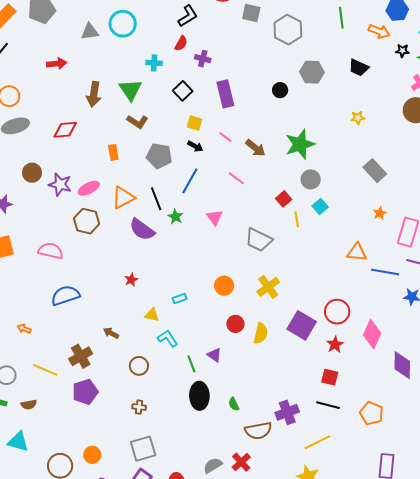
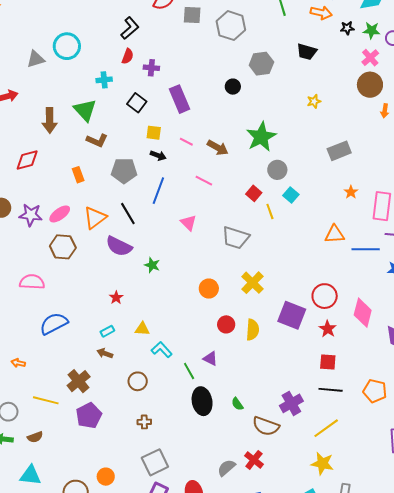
gray rectangle: (375, 171) -> (339, 151), turned -60
green star: (175, 217) -> (152, 265), moved
cyan rectangle: (180, 298) -> (107, 331), moved
brown semicircle: (258, 431) -> (266, 426), turned 40

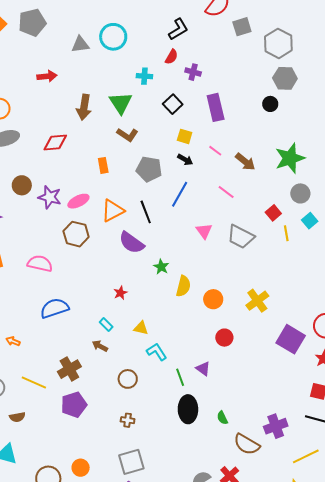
gray square: (192, 15) -> (242, 27), turned -30
gray hexagon: (261, 64) -> (285, 78), moved
gray trapezoid: (236, 238) -> (241, 237), moved
yellow semicircle: (253, 330) -> (183, 286), moved
cyan rectangle: (107, 331) -> (106, 325), turned 64

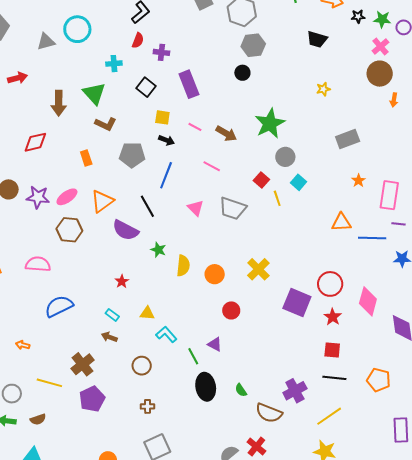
black line: (146, 212) -> (147, 206), moved

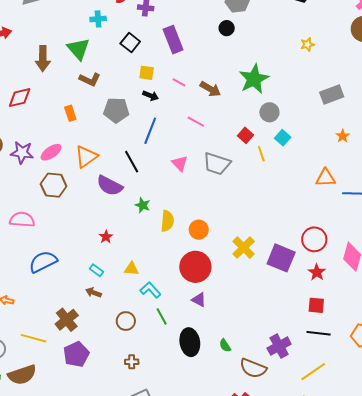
yellow cross: (258, 269) -> (244, 248), moved
red circle: (231, 310) -> (195, 267), moved, size x1.8
green line: (193, 356) -> (162, 316), moved
brown semicircle: (38, 419) -> (22, 375), size x1.8

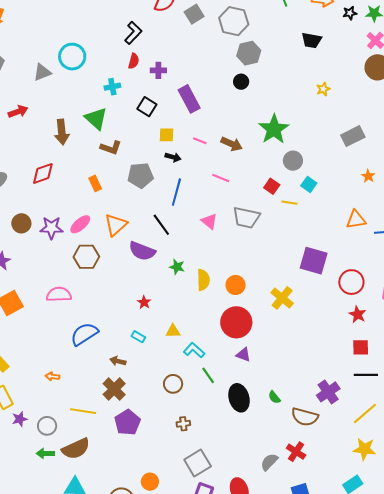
yellow line: (261, 154) -> (289, 203), turned -56
purple square: (281, 258) -> (314, 261), moved
brown arrow: (93, 292) -> (118, 361), moved

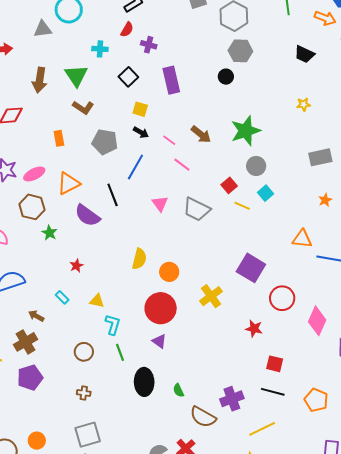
gray triangle: (42, 72) -> (43, 29), moved
pink line: (200, 141) -> (169, 140), moved
green star: (177, 267) -> (49, 233), moved
red star: (358, 314) -> (254, 329), moved, turned -30
cyan L-shape: (194, 350) -> (113, 325), turned 50

